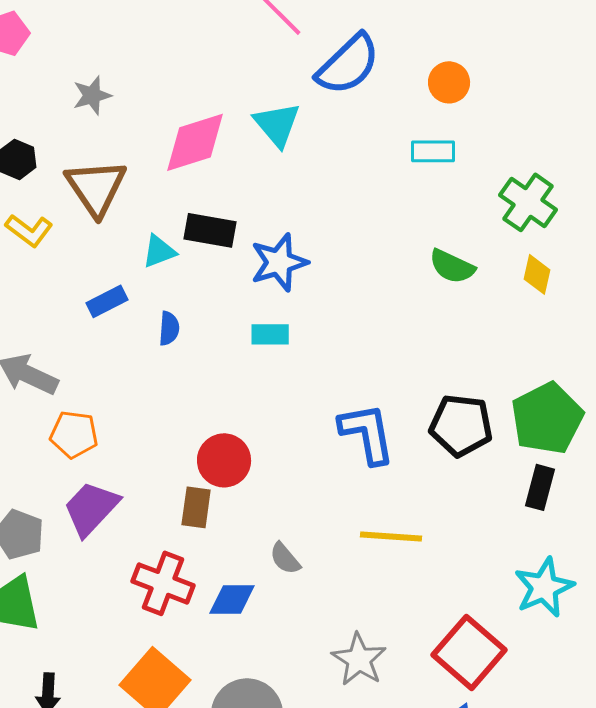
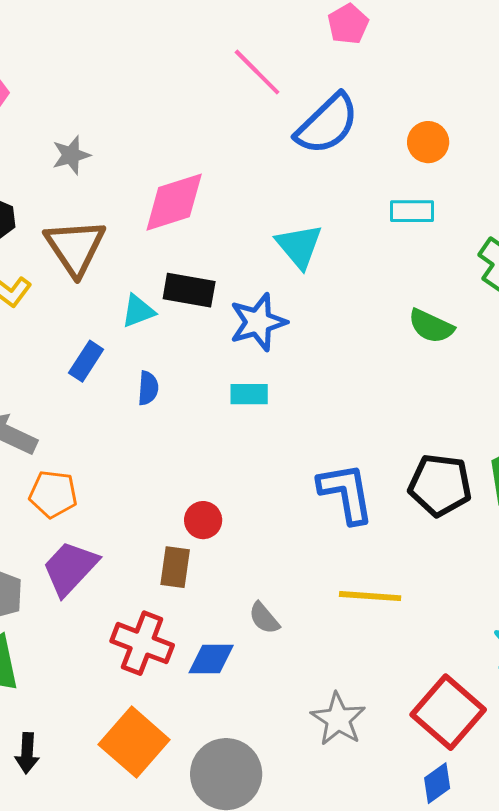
cyan triangle: (277, 124) -> (299, 246), moved
blue rectangle: (107, 301) -> (86, 361), turned -30
red circle: (224, 460) -> (203, 520), size x0.7

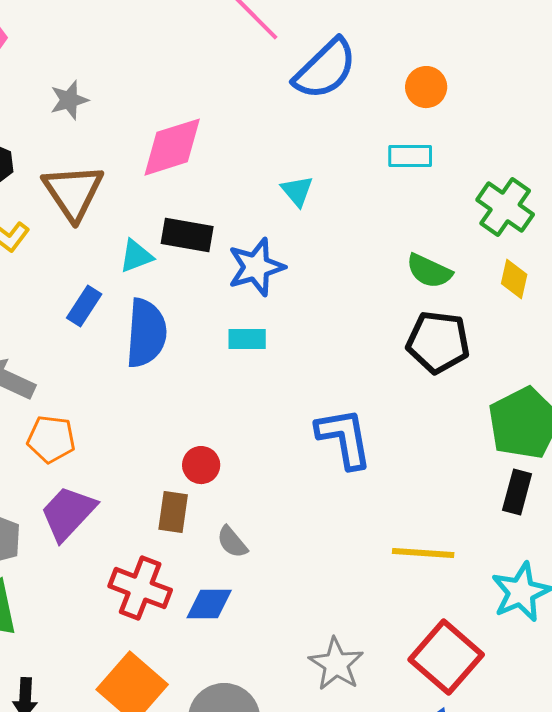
cyan triangle: (299, 246) -> (297, 191), size x0.7
blue semicircle: (148, 388) -> (146, 333), size x2.0
black pentagon: (440, 485) -> (438, 342), moved
yellow line: (370, 596) -> (423, 553), moved
gray semicircle: (264, 618) -> (232, 542), moved

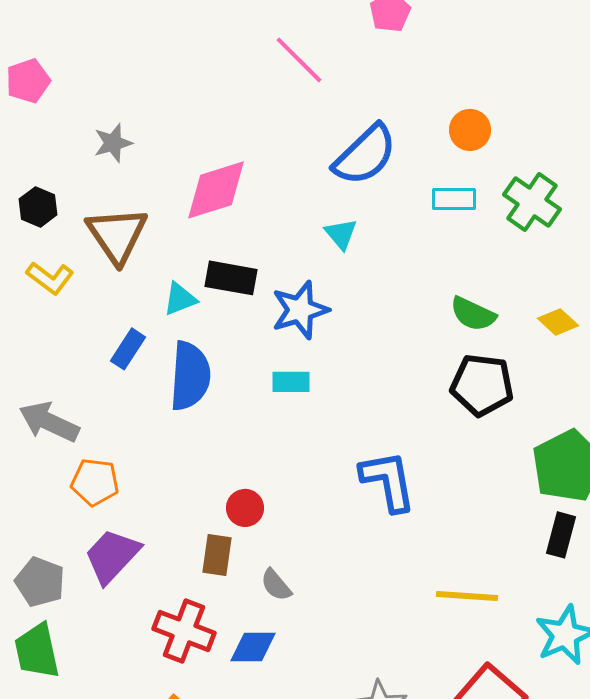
blue semicircle: (325, 69) -> (365, 155), moved
green cross: (505, 207) -> (532, 202), moved
yellow diamond: (514, 279) -> (558, 322), turned -60

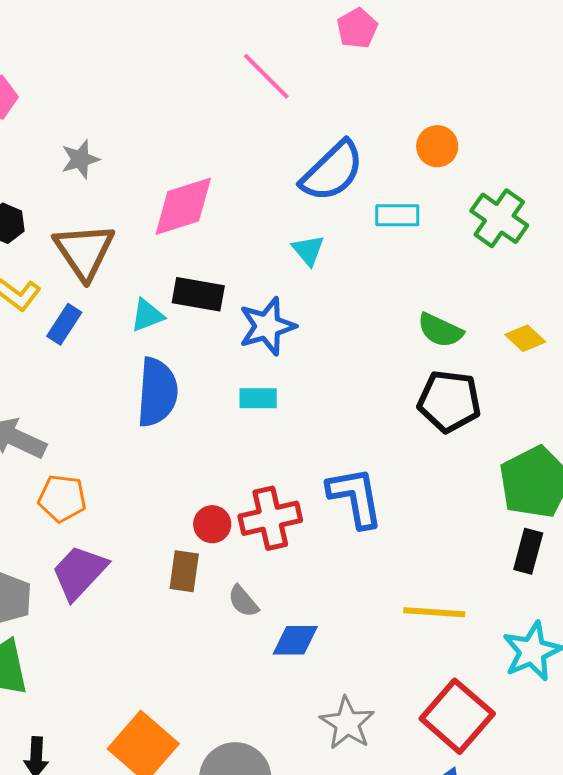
cyan rectangle: (454, 199) -> (397, 215), moved
blue rectangle: (128, 349) -> (64, 324), moved
red cross: (184, 631) -> (270, 518), moved, turned -34
blue diamond: (253, 647) -> (295, 640), moved

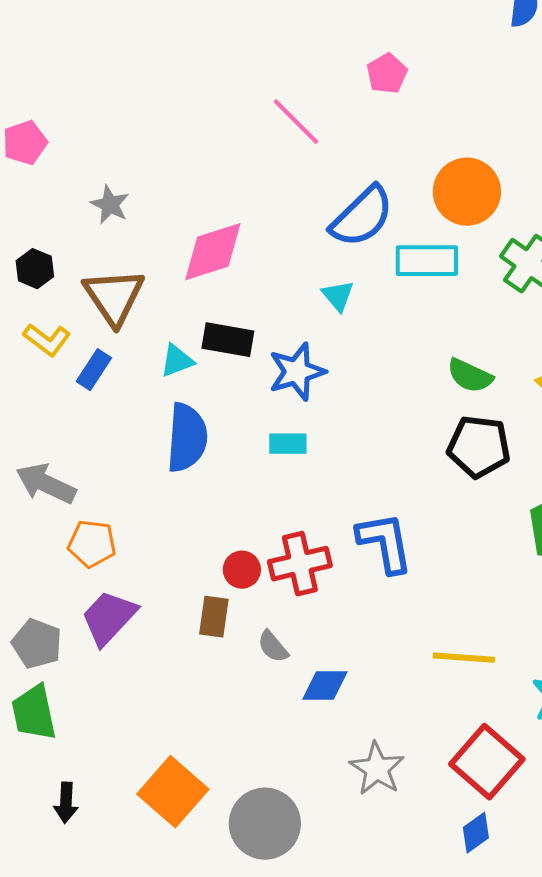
orange circle: (437, 146) -> (467, 192), size x1.6
gray star: (80, 159) -> (110, 205), turned -30
cyan rectangle: (397, 215) -> (427, 261), size x1.4

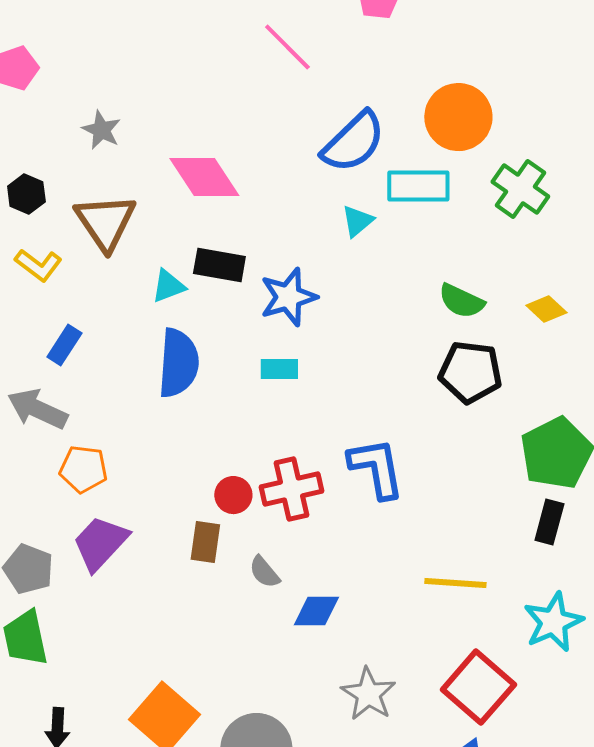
pink diamond: (213, 252) -> (204, 177), turned 74
cyan triangle: (338, 296) -> (357, 221), moved, turned 30
blue rectangle: (94, 370) -> (64, 345), moved

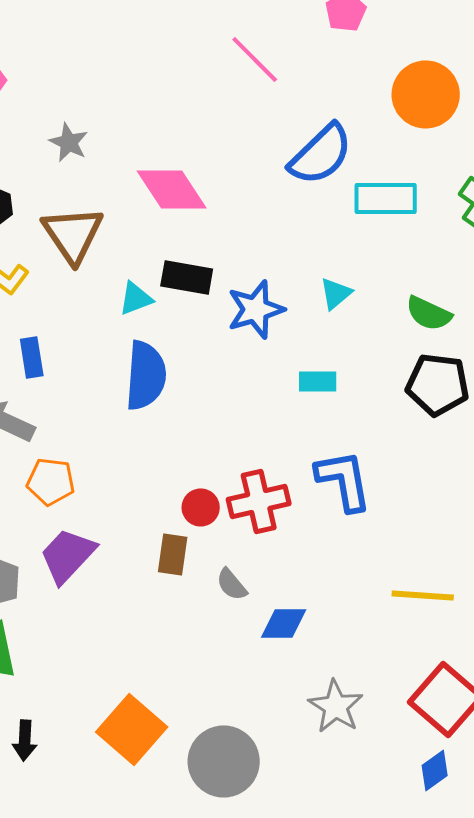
orange circle: (458, 117) -> (426, 94), moved
cyan triangle: (357, 221) -> (336, 293), moved
blue rectangle: (64, 345) -> (32, 357), turned -42
cyan rectangle: (279, 369) -> (318, 381), moved

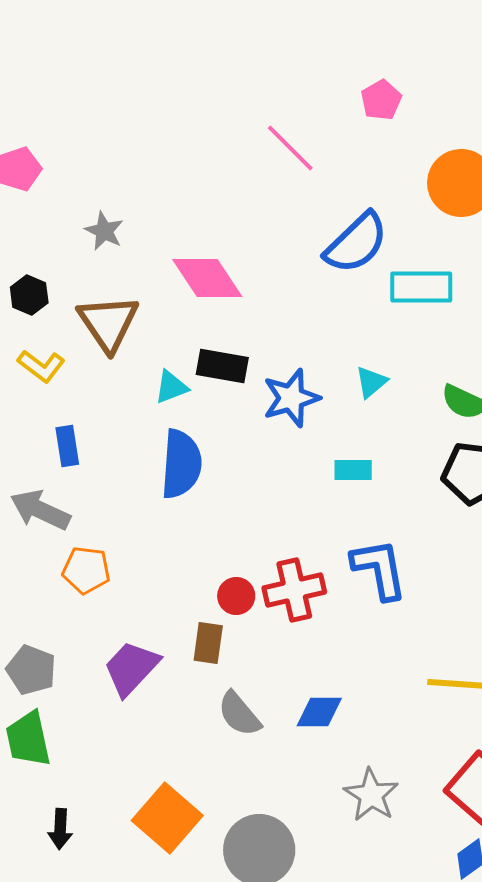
purple trapezoid: (68, 555) -> (131, 668), moved
gray semicircle: (232, 584) -> (239, 714), moved, size x1.4

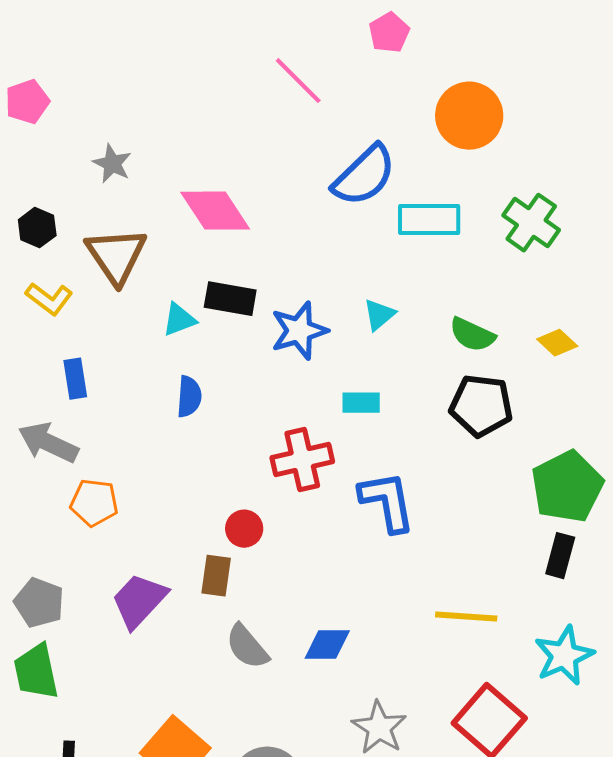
blue semicircle: (181, 464) -> (189, 397), size x0.6
red cross: (294, 590) -> (302, 460), moved

